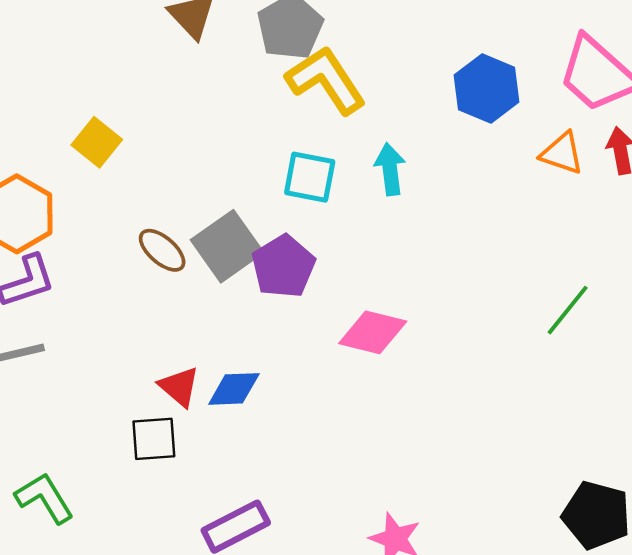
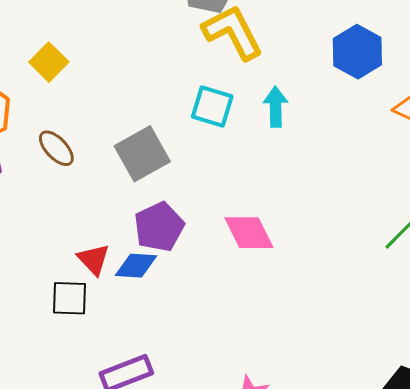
brown ellipse: (162, 250) -> (56, 148), moved
purple pentagon: (283, 266) -> (159, 227), moved
pink diamond: (373, 332) -> (249, 233), turned 44

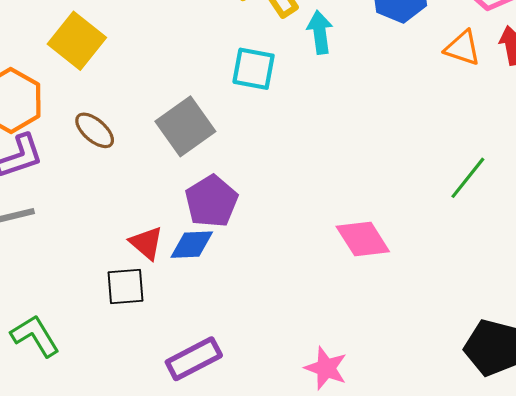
yellow square: (49, 62) -> (77, 41), size x1.4
cyan arrow: (276, 107) -> (320, 32), moved
pink diamond: (249, 233) -> (363, 239), moved

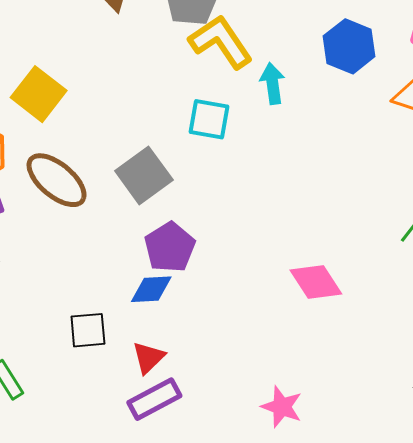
brown ellipse: (95, 130) -> (57, 180), size x1.6
red triangle: (146, 243) -> (148, 357), moved, turned 36

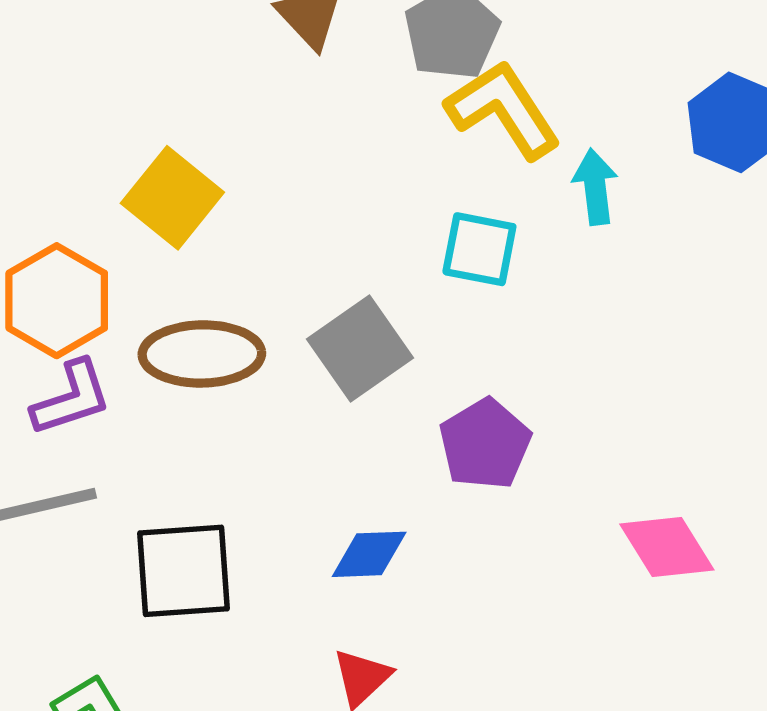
brown ellipse: (57, 180) -> (202, 354), turned -42
purple pentagon: (170, 247) -> (485, 444), moved
black square: (88, 330) -> (184, 571), moved, size x1.5

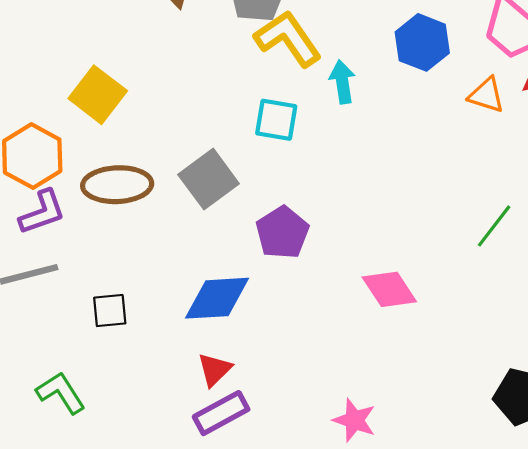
blue diamond: (369, 554) -> (217, 298), size x1.5
black square: (184, 571) -> (110, 311), size x0.6

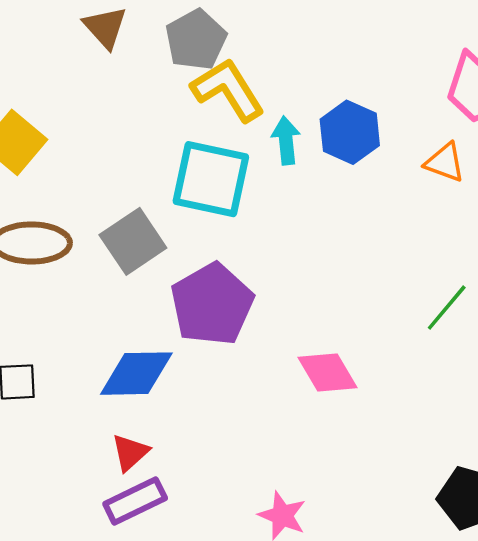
blue hexagon: (422, 42) -> (350, 132), moved
cyan square: (276, 120) -> (211, 179), size x1.6
purple pentagon: (282, 233) -> (212, 304), size x1.4

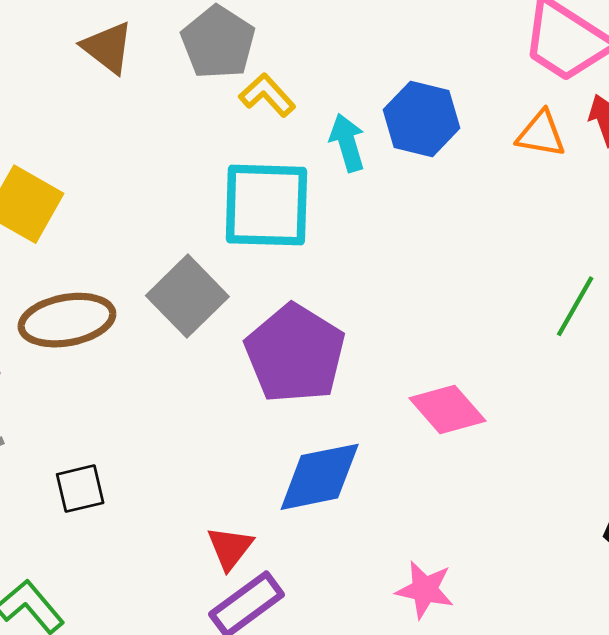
yellow L-shape: (228, 90) -> (267, 95), size x0.6
blue diamond: (136, 374) -> (320, 477), moved

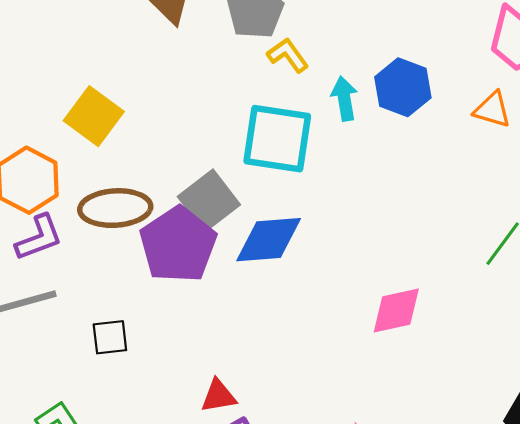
purple pentagon: (295, 354) -> (178, 245), moved
pink diamond: (447, 410) -> (396, 311), turned -68
blue diamond: (320, 477) -> (269, 240), moved
red triangle: (230, 548) -> (219, 396), turned 36

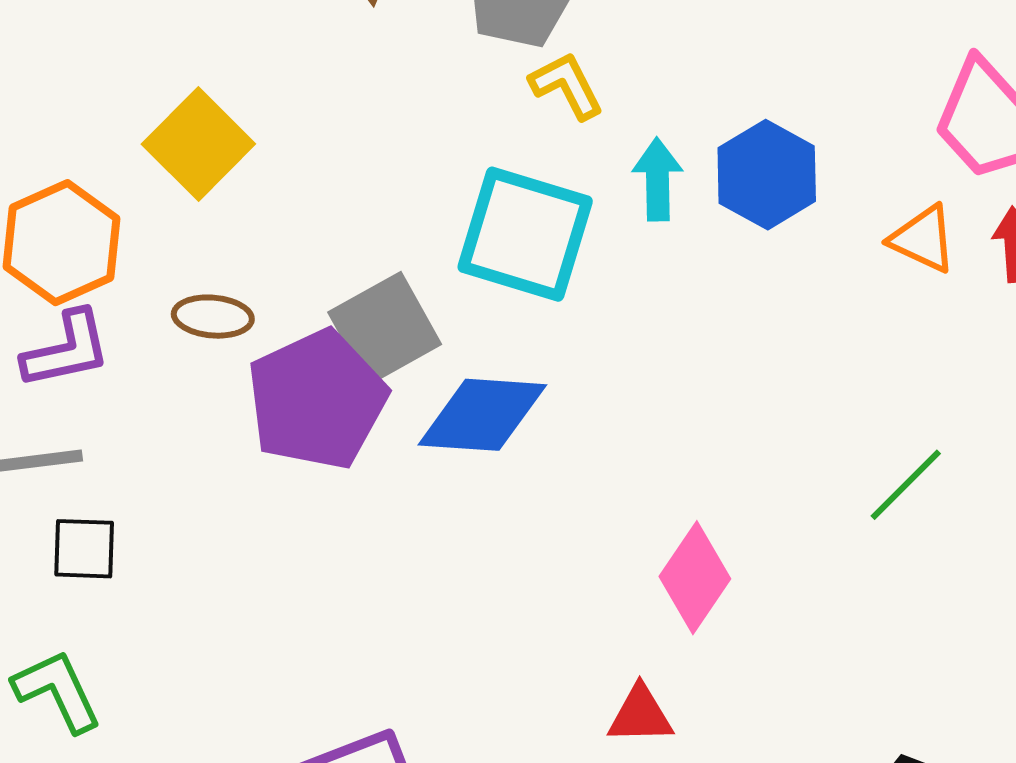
brown ellipse: (115, 208) -> (213, 317), size x0.6
pink diamond: (396, 311) -> (695, 578), turned -52
black square: (110, 337) -> (84, 549), moved
red triangle: (219, 396) -> (640, 715), moved

